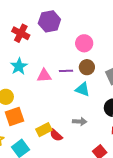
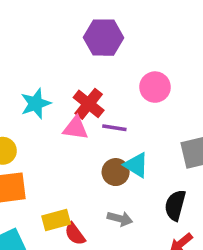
red cross: (21, 33) -> (89, 104), moved
brown circle: (87, 67) -> (116, 172), moved

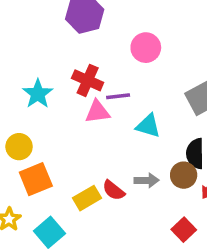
pink triangle: (76, 128) -> (97, 112), moved
brown circle: (116, 172) -> (184, 175), moved
red semicircle: (75, 234) -> (114, 190), moved

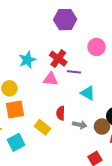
pink triangle: (97, 112) -> (51, 79), moved
red semicircle: (114, 190) -> (61, 113), moved, turned 40
yellow rectangle: (87, 198) -> (42, 127), turned 56

